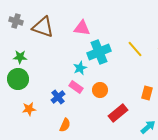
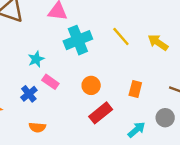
cyan star: (80, 68) -> (36, 59), moved
orange circle: (100, 90) -> (91, 85), moved
orange semicircle: (65, 125) -> (37, 127), turned 72

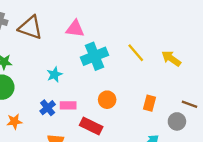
pink rectangle: (50, 82) -> (68, 105), moved, turned -35
red rectangle: (101, 113) -> (91, 126), moved, turned 65
gray circle: (165, 118) -> (177, 121), moved

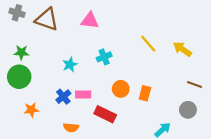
cyan cross: (95, 56) -> (104, 57), moved, size x0.6
orange rectangle: (149, 103) -> (145, 93), moved
brown line: (190, 104) -> (195, 84), moved

